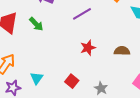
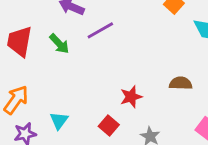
purple line: (82, 14) -> (100, 30), moved
red star: (88, 48) -> (131, 97), moved

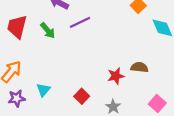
red star: (131, 97) -> (116, 76), moved

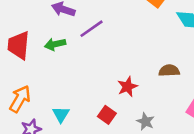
green arrow: (48, 31) -> (55, 44), turned 126
red star: (116, 76) -> (128, 87), moved

